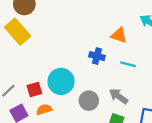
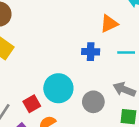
orange triangle: (119, 35) -> (109, 24), turned -30

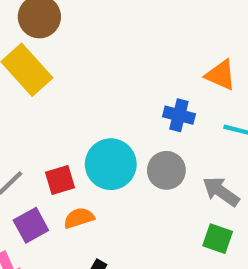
orange triangle: (109, 24) -> (221, 75), turned 36
gray circle: (93, 102) -> (166, 170), moved

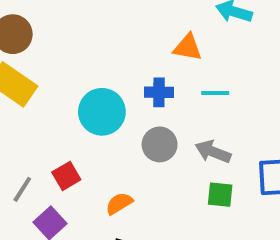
cyan circle: (111, 164) -> (102, 112), moved
orange semicircle: (79, 218) -> (119, 203), moved

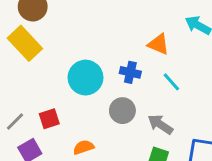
cyan line: (215, 93) -> (171, 82), turned 36

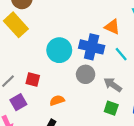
blue cross: (130, 72) -> (92, 47), size x1.6
red square: (49, 119) -> (33, 79), turned 32

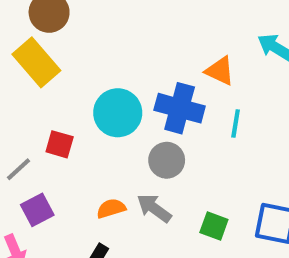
cyan line: (121, 54) -> (236, 124), turned 48
red square: (33, 79) -> (60, 144), moved
gray arrow: (113, 85) -> (154, 208), moved

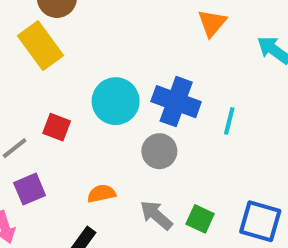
orange triangle: (220, 71) -> (212, 23), moved, turned 40
gray arrow: (154, 208) -> (156, 215), moved

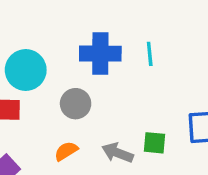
cyan circle: (116, 101) -> (26, 70), moved
gray circle: (159, 151) -> (76, 104), moved

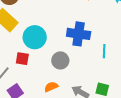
cyan line: (150, 54) -> (104, 51), moved

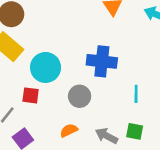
cyan line: (104, 51) -> (136, 94), moved

